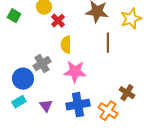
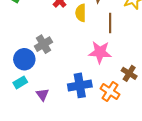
yellow semicircle: (66, 45) -> (81, 13), moved
pink star: (75, 72) -> (100, 52), moved
purple triangle: (46, 106) -> (42, 95), moved

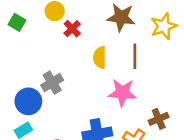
yellow semicircle: (81, 13) -> (100, 57), moved
brown cross: (129, 73) -> (159, 119), turned 35

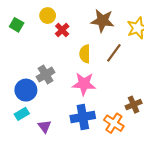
brown line: (135, 56) -> (114, 53), turned 36
pink star: (122, 93) -> (84, 84), moved

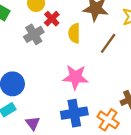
yellow semicircle: (85, 54) -> (74, 33), moved
gray cross: (46, 75) -> (34, 34), moved

